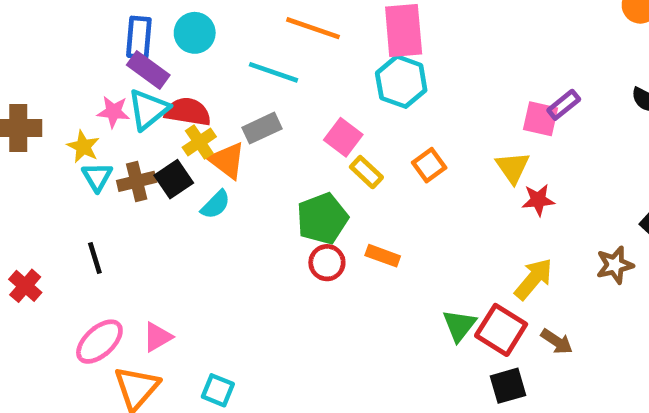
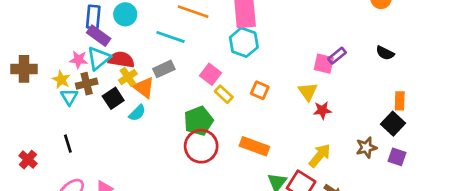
orange square: (429, 165) -> (260, 90), turned -30
brown cross: (137, 181) -> (87, 84), moved
orange rectangle: (383, 256) -> (254, 146), moved, size x1.5
red circle: (327, 263) -> (201, 146), size x1.6

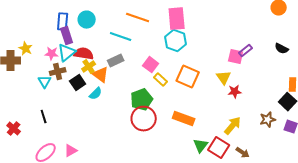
purple rectangle: (99, 36) -> (67, 36), turned 36
yellow star: (61, 80) -> (26, 49), moved
orange square: (260, 90) -> (188, 77), size x1.6

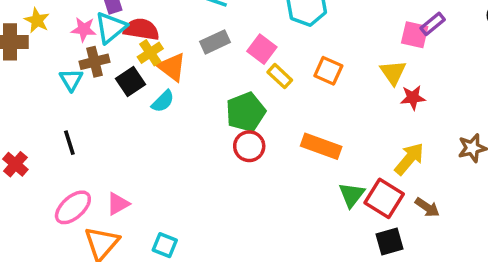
gray rectangle: (116, 61) -> (215, 42), moved
orange square: (188, 77) -> (328, 71), size x0.7
red circle: (144, 119) -> (249, 146), size x0.7

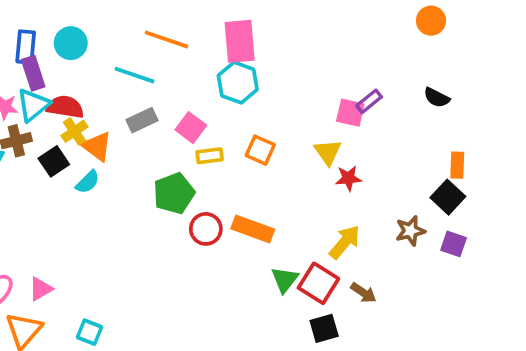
yellow rectangle: (280, 76) -> (210, 156), turned -50
red circle: (249, 146) -> (206, 229), moved

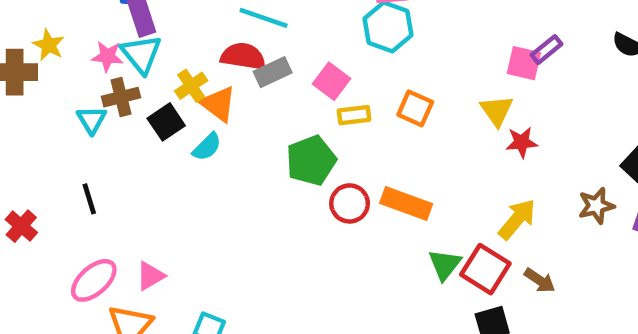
cyan triangle: (33, 105) -> (141, 54), turned -30
red semicircle: (65, 107) -> (243, 56), moved

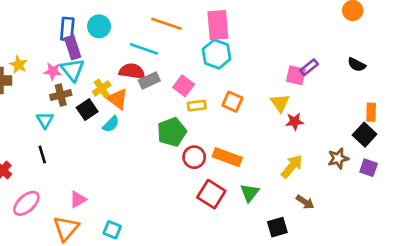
cyan triangle: (92, 120) -> (45, 120), moved
red square: (485, 269) -> (211, 194), moved
pink ellipse: (94, 280) -> (26, 203), moved

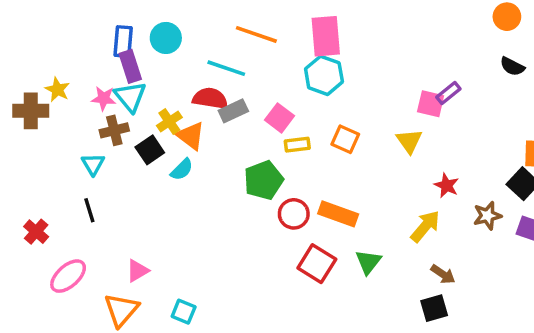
black semicircle: (357, 65) -> (512, 66), moved
red star: (295, 121) -> (447, 185), moved, turned 30
black square: (277, 227) -> (434, 308), moved

